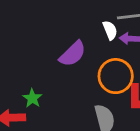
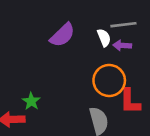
purple semicircle: (73, 54) -> (62, 35), moved

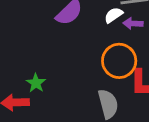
white semicircle: (104, 38) -> (114, 15), turned -102

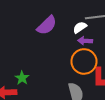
purple arrow: (133, 23) -> (85, 41), moved

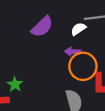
purple arrow: (85, 41) -> (73, 52), moved

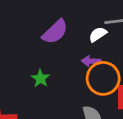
green star: (15, 84) -> (40, 78), moved

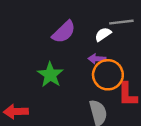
green star: (40, 78) -> (50, 75), size x1.5

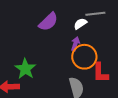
purple arrow: (97, 59) -> (75, 44), turned 104
green star: (50, 75) -> (25, 69), moved

